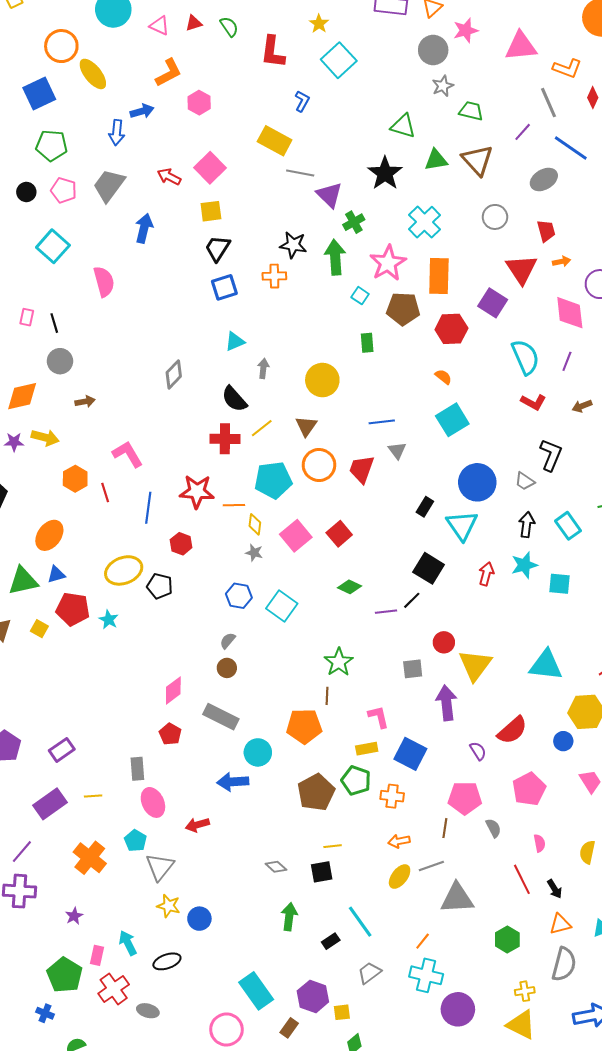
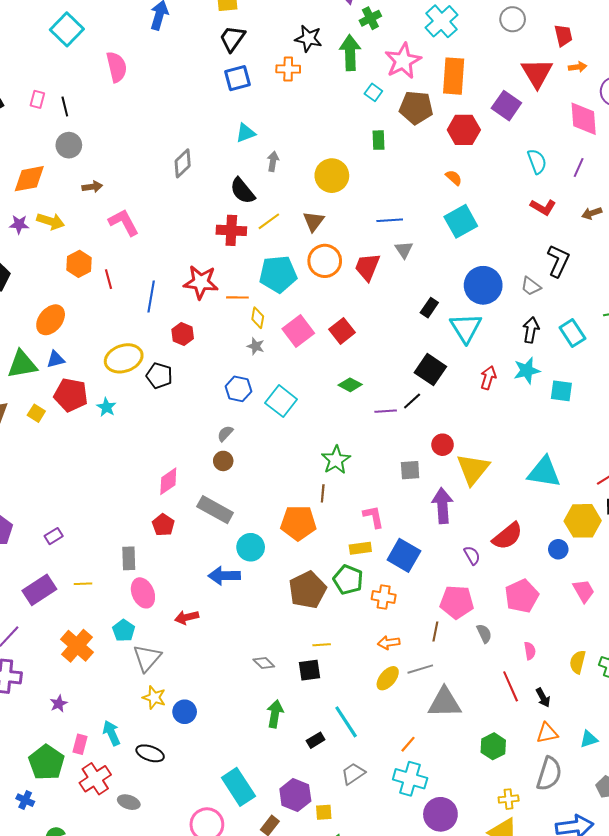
cyan semicircle: (525, 357) -> (537, 161), size x0.7
pink L-shape: (128, 454) -> (124, 222), moved
purple rectangle: (62, 750) -> (54, 536), size x0.7
black ellipse: (167, 961) -> (150, 753), turned 36

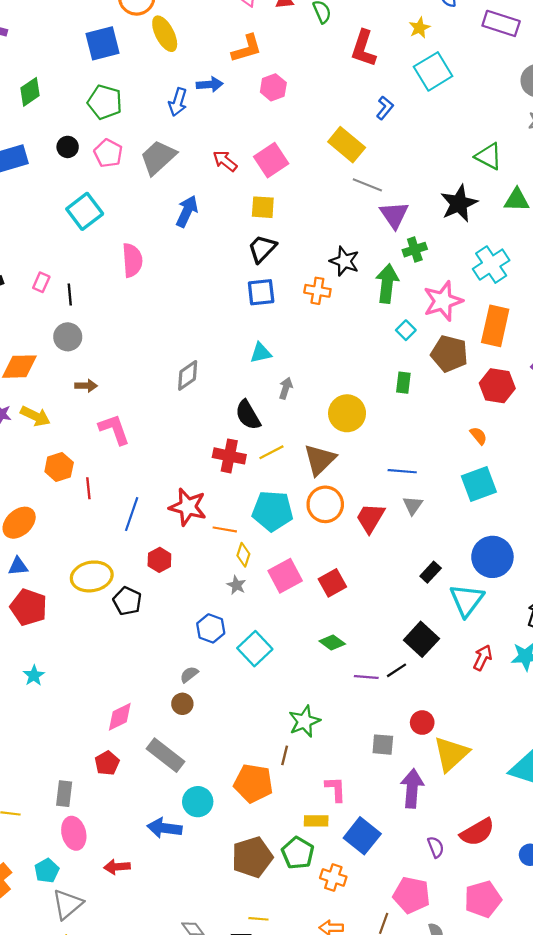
brown triangle: (314, 221) -> (320, 460), size x1.4
cyan star: (106, 407) -> (34, 675), moved

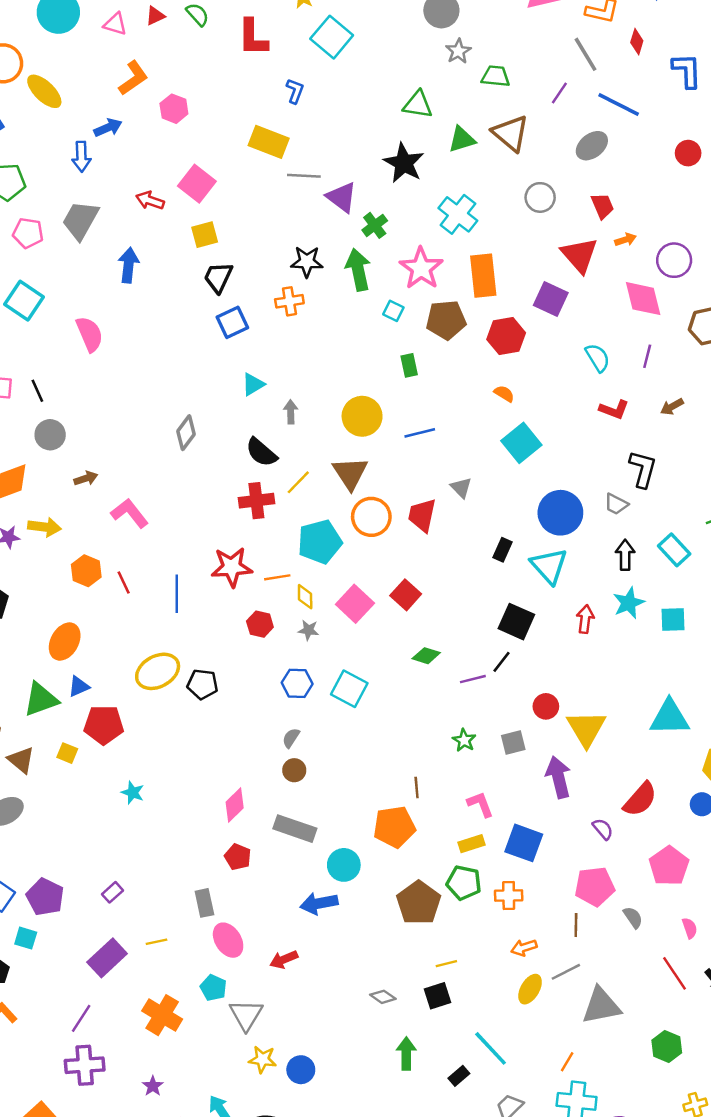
blue line: (402, 471) -> (420, 433), moved
red hexagon: (159, 560) -> (260, 624), moved
green star: (304, 721) -> (464, 740), moved, size x0.7

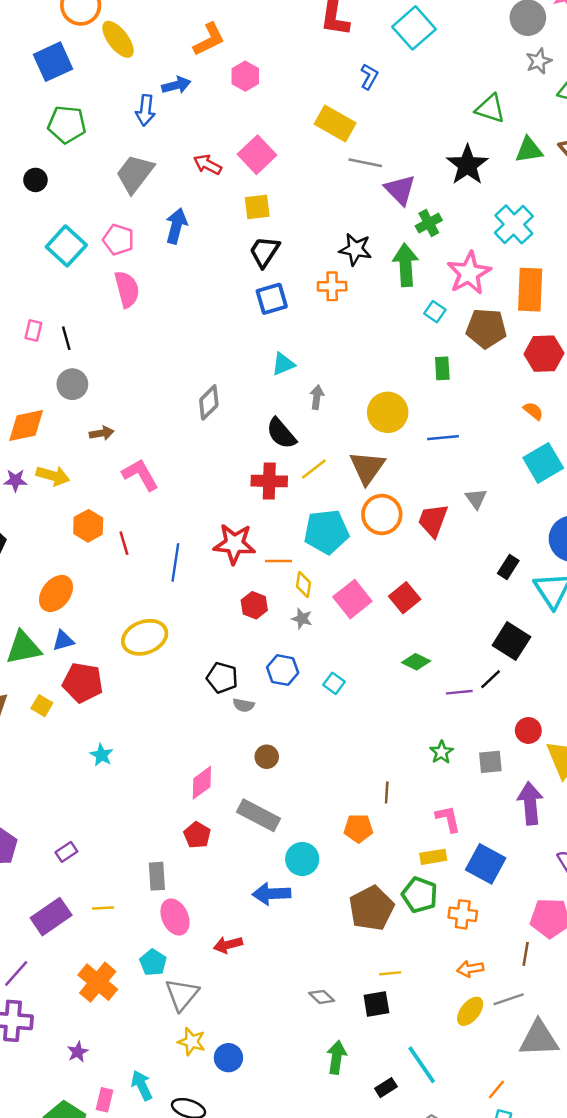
pink pentagon: (28, 233) -> (118, 240), moved
black pentagon: (202, 684) -> (222, 678), moved
cyan square: (349, 689) -> (334, 683), size x0.6
gray semicircle: (291, 738) -> (244, 705), moved, turned -120
orange pentagon: (394, 827) -> (358, 828), size x0.7

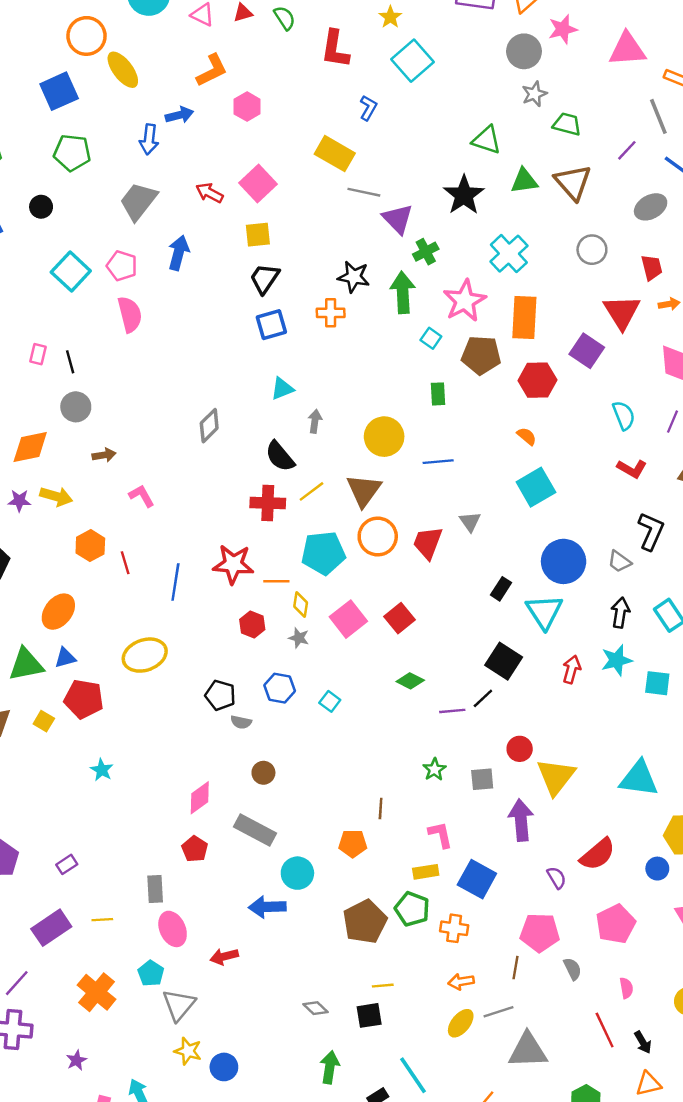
pink L-shape: (140, 475) -> (142, 496), size x0.7

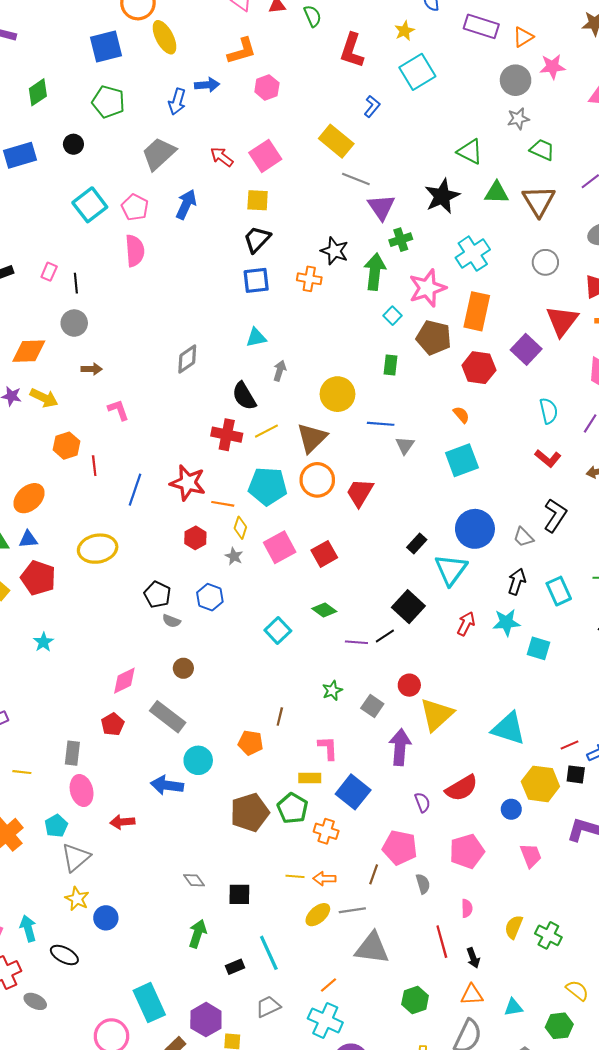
gray triangle: (470, 522) -> (405, 445), moved
cyan square: (330, 701) -> (278, 631), moved, size x1.4
gray square: (482, 779) -> (372, 706), turned 30
yellow line: (383, 986) -> (295, 876), moved

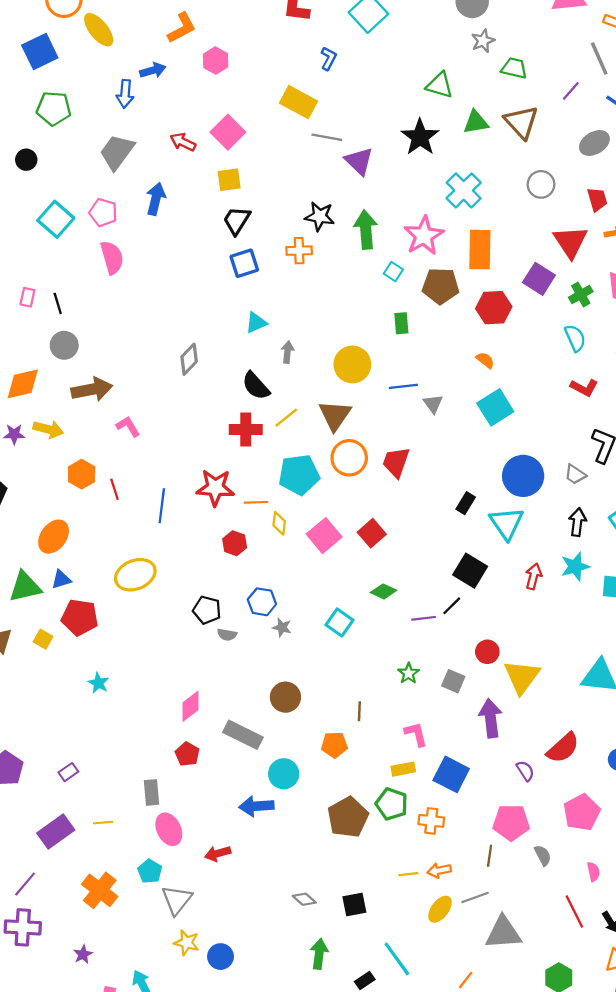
green cross: (401, 240) -> (581, 295), moved
brown arrow: (92, 369) -> (92, 389), size x1.8
gray star: (234, 556) -> (282, 627), moved
brown circle: (183, 668) -> (285, 697), moved, size x1.4

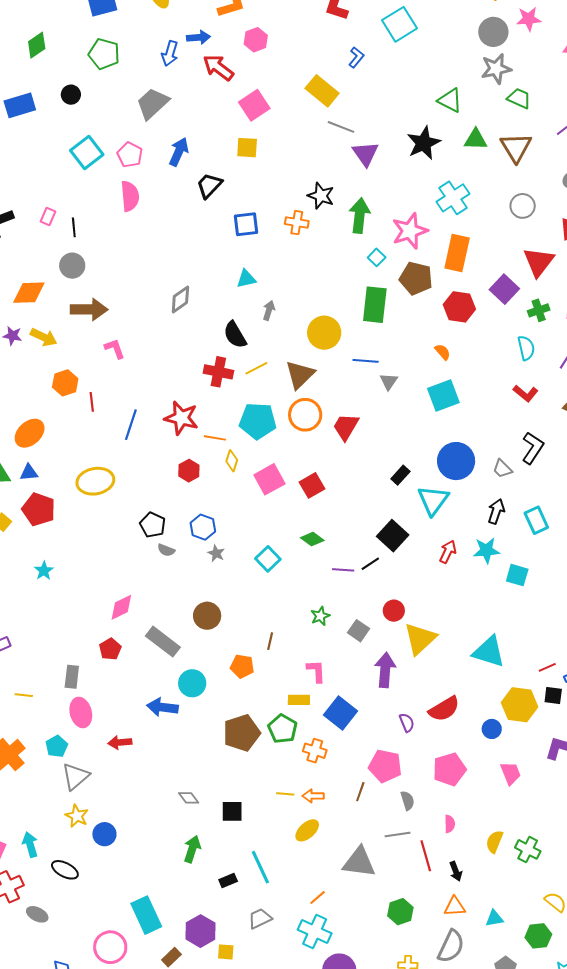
gray star: (483, 41) -> (496, 69), size x1.4
red arrow: (183, 142) -> (218, 68), moved, size x1.4
black trapezoid: (237, 220) -> (209, 186), moved
green rectangle: (401, 323) -> (375, 305), size x1.8
gray line: (475, 898) -> (398, 834), moved

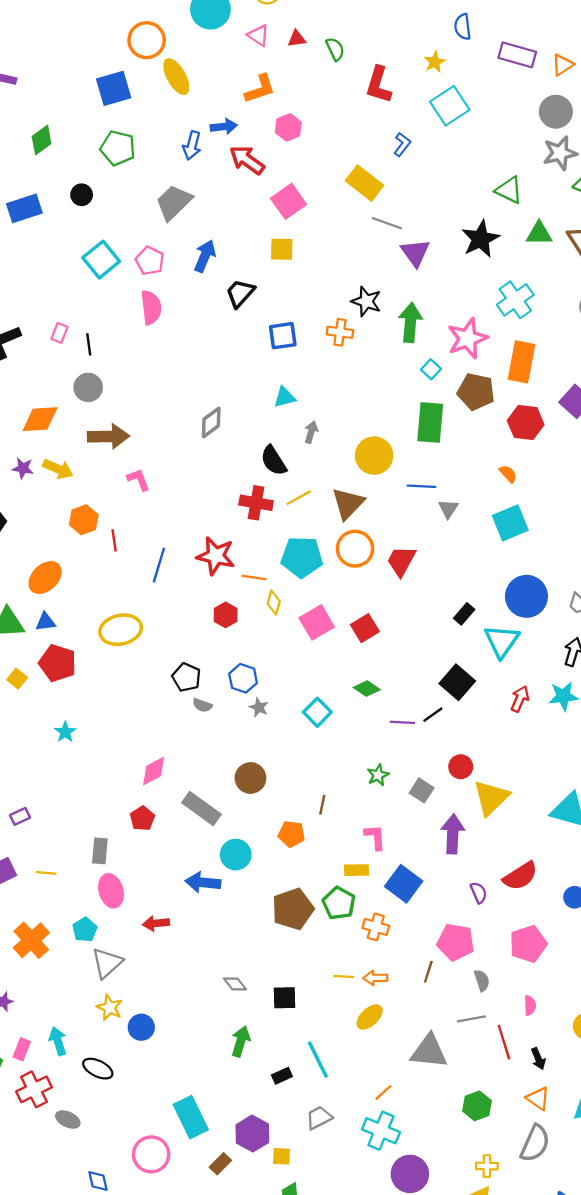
orange triangle: (455, 906) -> (538, 1098), turned 40

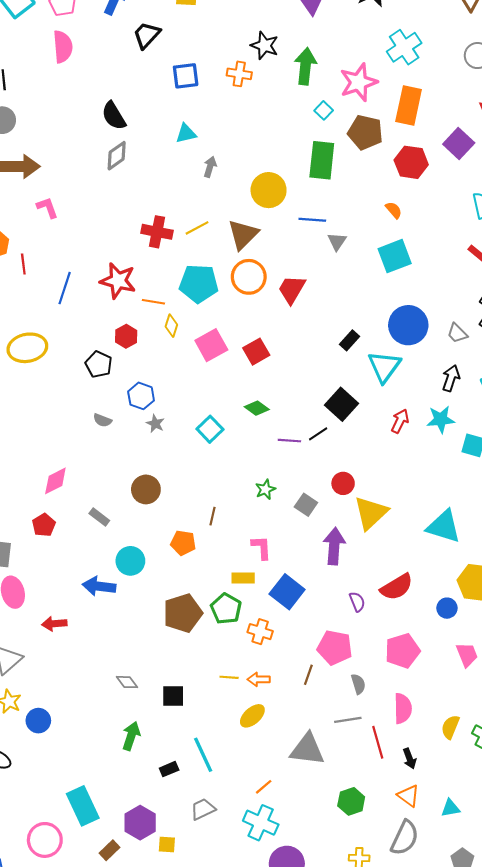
black semicircle: (274, 461) -> (114, 116), moved
black pentagon: (186, 677) -> (99, 364), moved
gray rectangle: (201, 808) -> (99, 517), size x0.6
pink semicircle: (530, 1005) -> (403, 708), size x1.6

